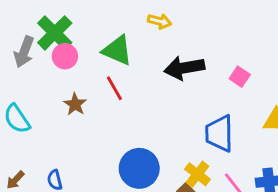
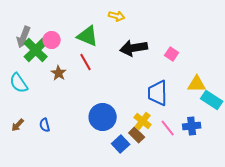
green cross: (55, 33) -> (36, 50), moved

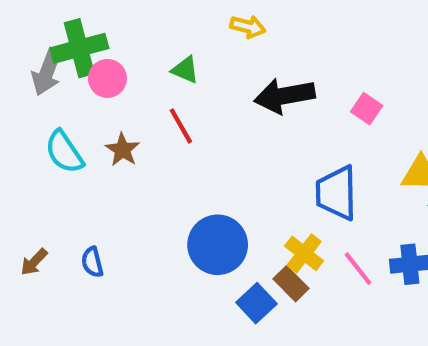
green triangle: (88, 36) -> (185, 70), size x0.6
green cross: (36, 50) -> (79, 48), moved, turned 30
cyan semicircle: (19, 83) -> (64, 152), moved

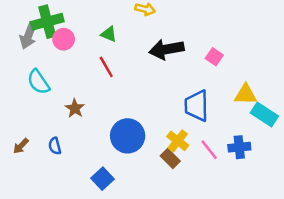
brown star: (123, 150) -> (75, 108), moved
blue square: (256, 303) -> (102, 179), moved

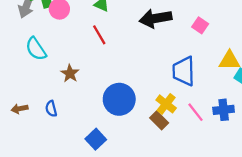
brown arrow: (21, 146) -> (19, 109), turned 35

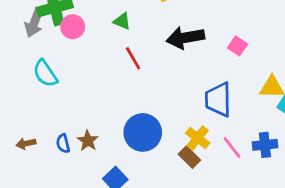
red line: (99, 35) -> (133, 58), moved
brown star: (70, 73) -> (88, 141), moved

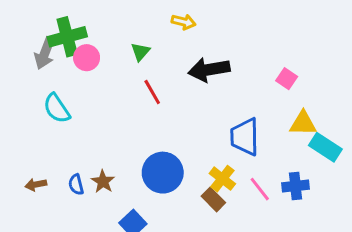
green triangle: (122, 21) -> (140, 52), turned 48
pink square: (237, 46) -> (287, 79), moved

